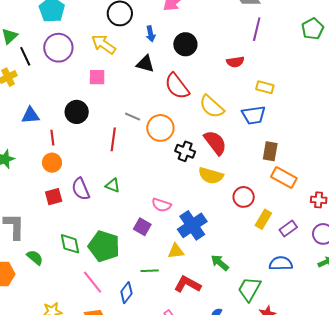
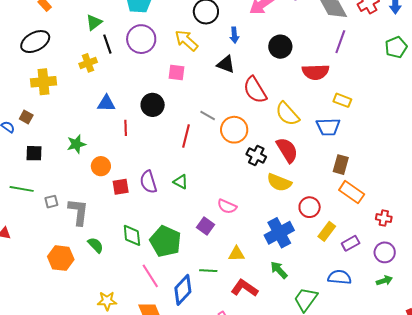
black circle: (185, 44) -> (280, 47), moved
red semicircle: (235, 62) -> (316, 72), size x1.5
orange circle: (52, 163) -> (101, 166), moved
blue cross: (192, 225) -> (279, 233), moved
blue diamond: (126, 293) -> (183, 290), size x1.4

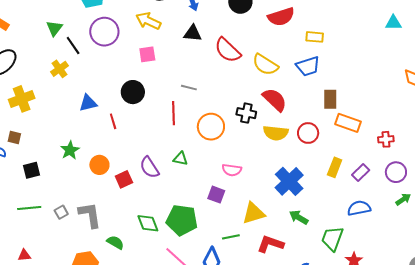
orange circle: (234, 130) -> (211, 127), moved
red circle: (310, 207) -> (308, 133), moved
yellow triangle: (236, 254) -> (254, 213), size x1.4

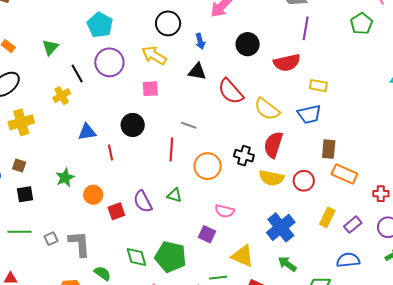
green triangle: (54, 28) -> (50, 47), moved
red semicircle: (275, 100) -> (273, 145), turned -120
brown square: (14, 137) -> (19, 166), moved
yellow triangle: (254, 213) -> (243, 256), turned 35

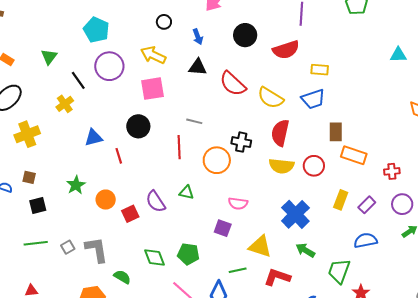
black circle: (168, 23) -> (164, 22), size x0.6
pink square: (150, 89) -> (152, 89), size x1.4
black cross: (244, 156) -> (241, 142), moved
green pentagon: (170, 257) -> (188, 254), size x0.7

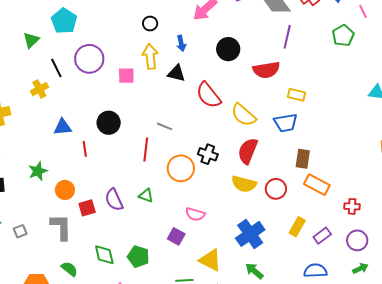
cyan pentagon: (96, 30) -> (64, 21), moved
yellow arrow: (153, 55) -> (150, 57), moved, turned 50
pink square: (152, 89) -> (126, 76), moved, size x0.7
gray L-shape: (97, 250) -> (61, 227), moved

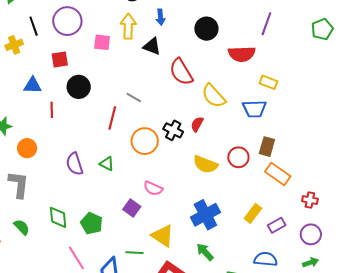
red semicircle: (248, 151) -> (197, 124), moved, size x0.6
red circle: (276, 189) -> (238, 157), moved
red square: (87, 208) -> (60, 59), moved

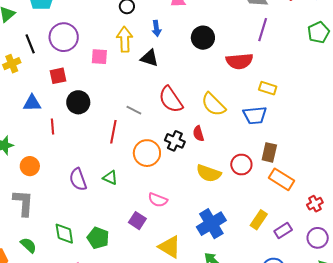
red semicircle: (181, 72) -> (171, 100), moved
red semicircle: (197, 124) -> (198, 134), turned -42
red cross: (310, 200) -> (315, 204), turned -35

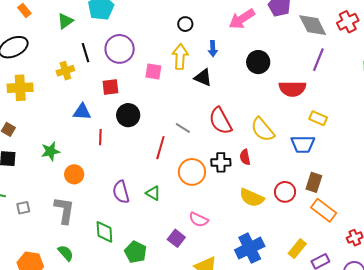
black cross: (175, 141) -> (221, 162), turned -30
green diamond: (64, 234) -> (104, 232), moved

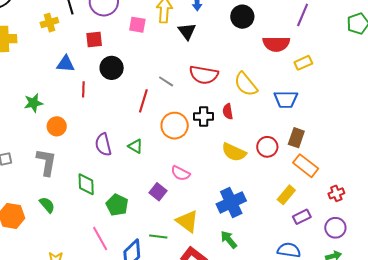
black triangle: (203, 78) -> (187, 31), turned 30
yellow rectangle: (318, 118) -> (303, 63), moved, turned -48
red semicircle: (220, 121) -> (204, 75), turned -52
yellow rectangle: (297, 249) -> (286, 195), moved

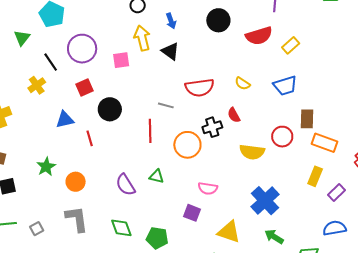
yellow semicircle: (246, 84) -> (242, 84), size x0.6

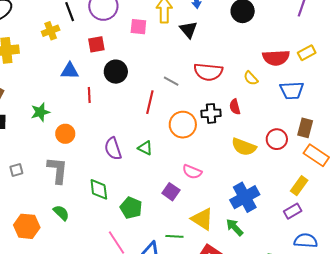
red semicircle: (259, 36) -> (276, 58), moved
purple rectangle: (337, 193) -> (293, 211), moved
green arrow: (274, 237) -> (235, 227), moved

